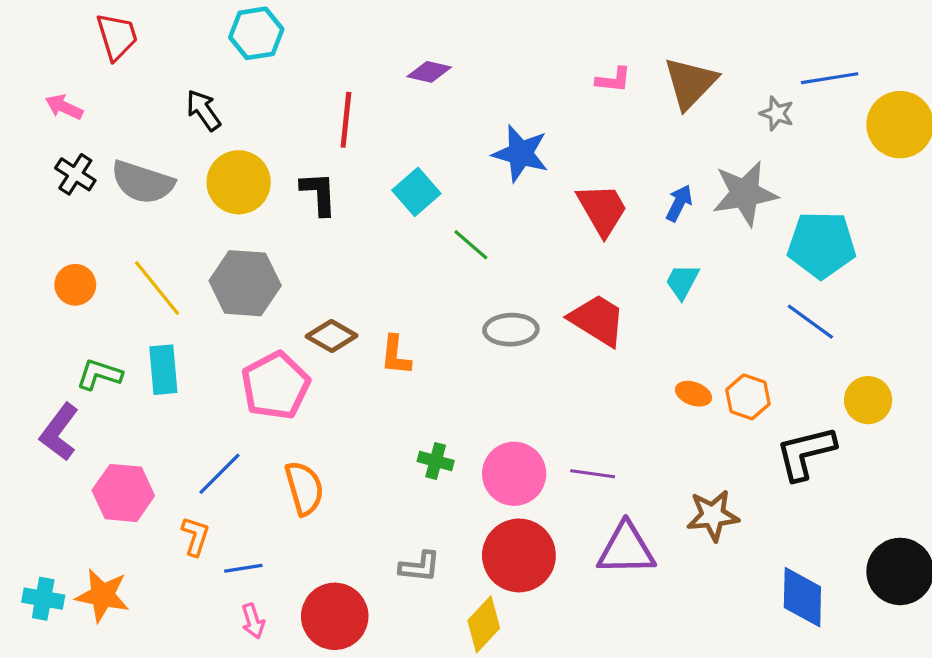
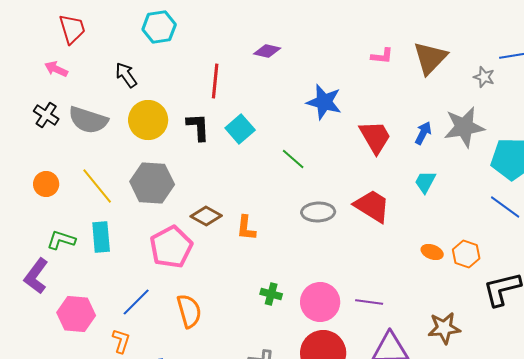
pink arrow: (64, 107) -> (56, 69), moved
cyan square: (416, 192) -> (240, 129), moved

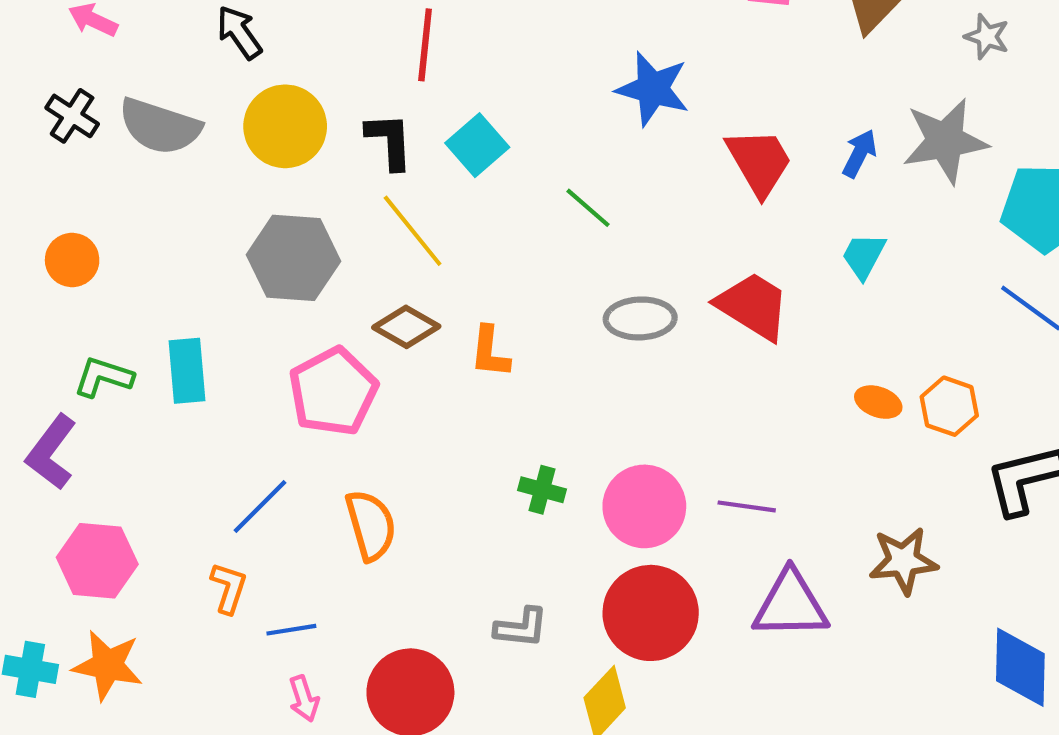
yellow line: (97, 186) -> (413, 231), moved
pink hexagon: (76, 314) -> (97, 561), moved

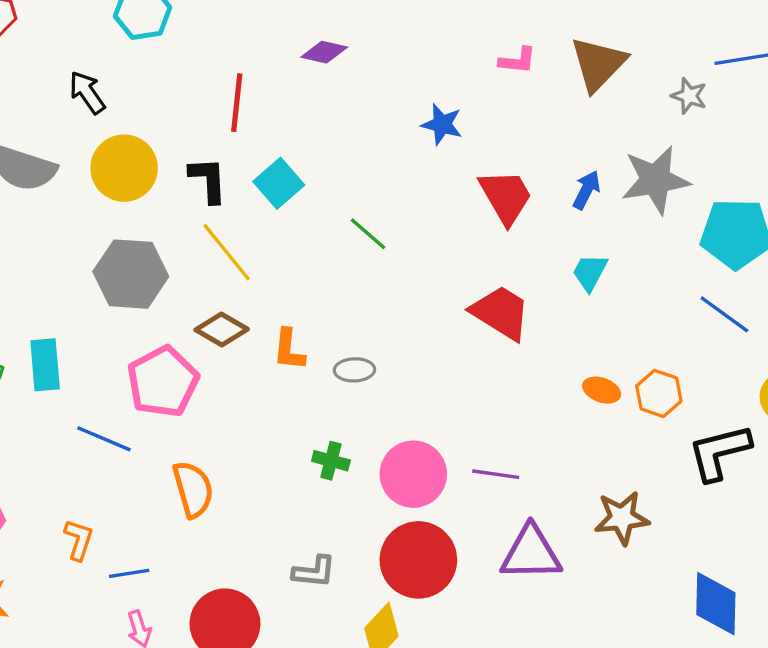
blue star: (653, 89) -> (442, 124), moved, size x0.7
gray ellipse: (640, 318) -> (354, 370), moved, size x0.7
blue line: (260, 506) -> (104, 439), moved, turned 68

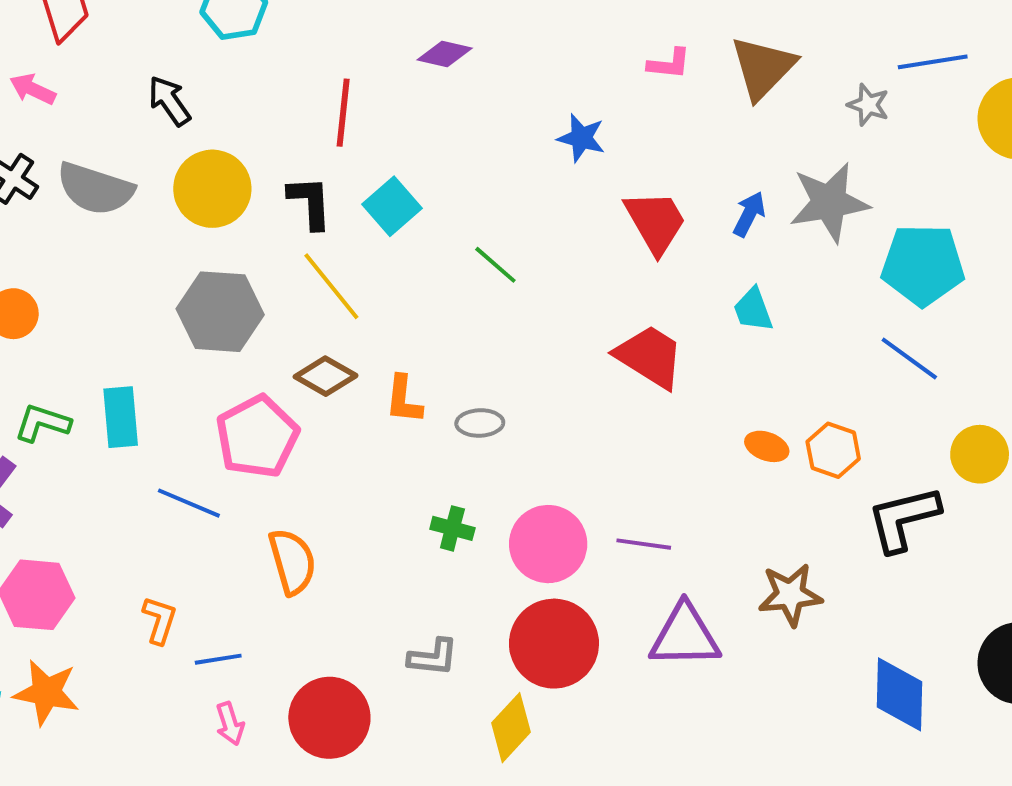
cyan trapezoid: (590, 272) -> (753, 310), turned -48

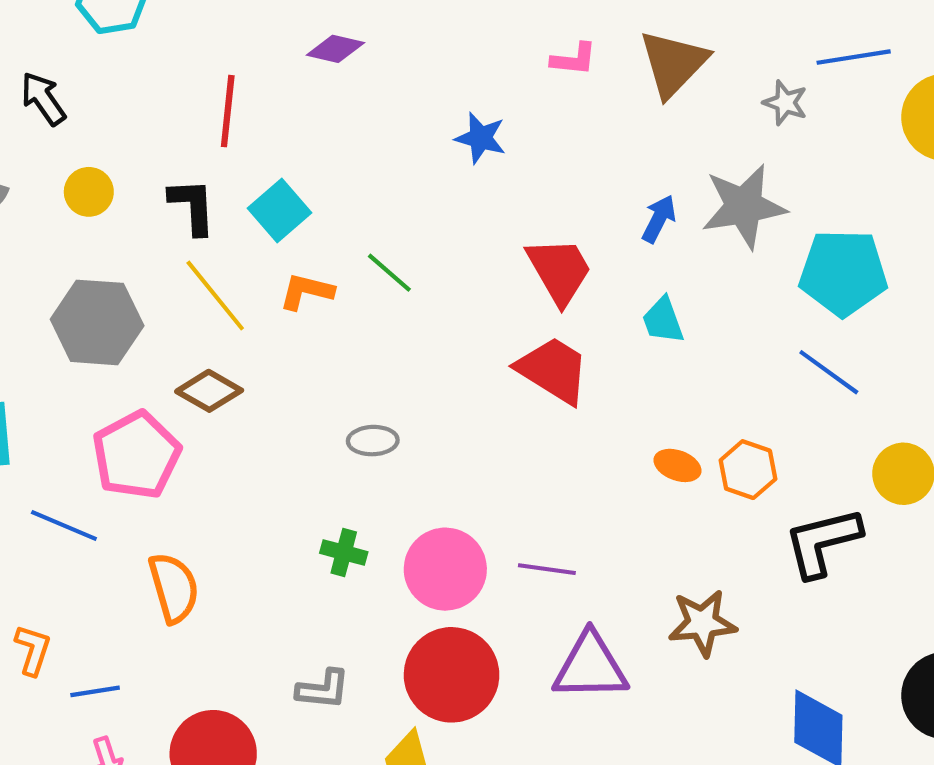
yellow circle: (212, 189) -> (89, 192), size x0.6
red trapezoid: (655, 222) -> (559, 271), moved
orange L-shape: (404, 400) -> (306, 291), moved, turned 98

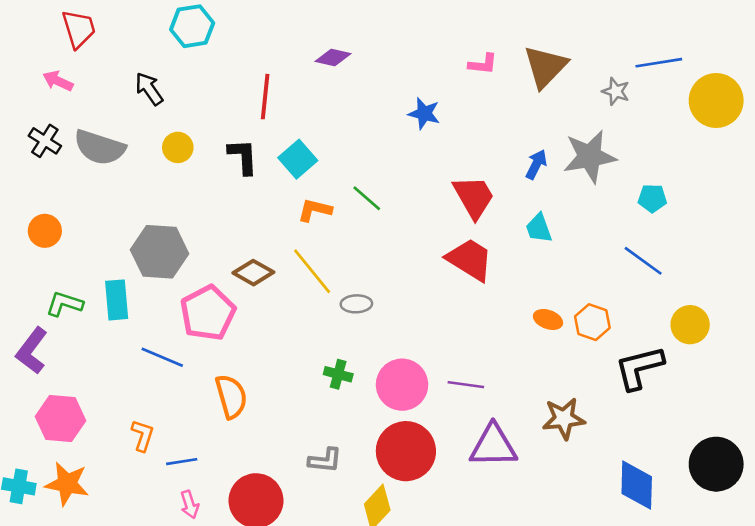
cyan pentagon: (843, 273) -> (652, 198), size x0.5
yellow line: (215, 295) -> (312, 271), moved
gray hexagon: (97, 322) -> (160, 252), moved

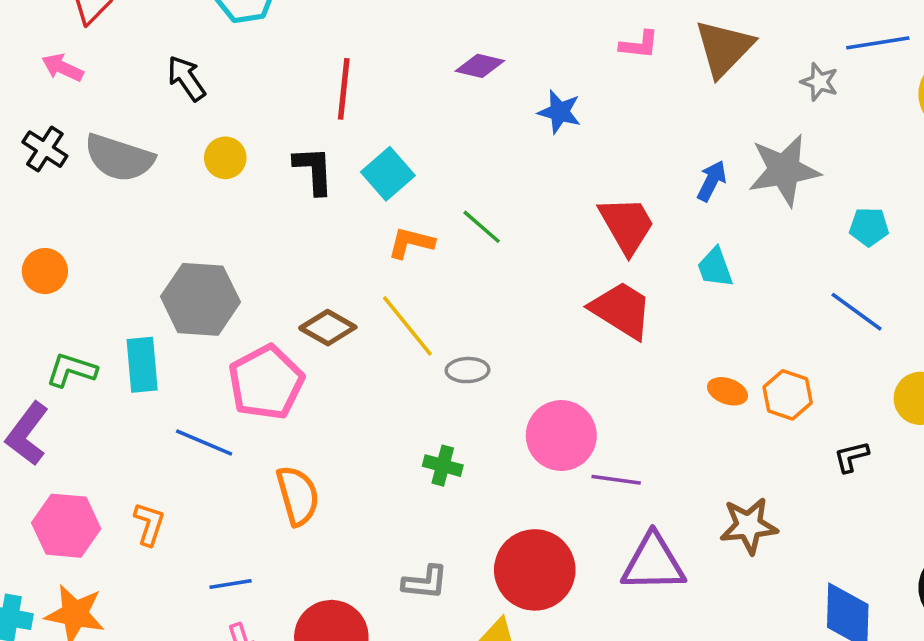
purple diamond: (333, 57) -> (480, 66), moved
black L-shape: (639, 368) -> (851, 457), size x0.5
pink circle: (402, 385) -> (561, 436), moved
orange L-shape: (143, 435) -> (149, 524), moved

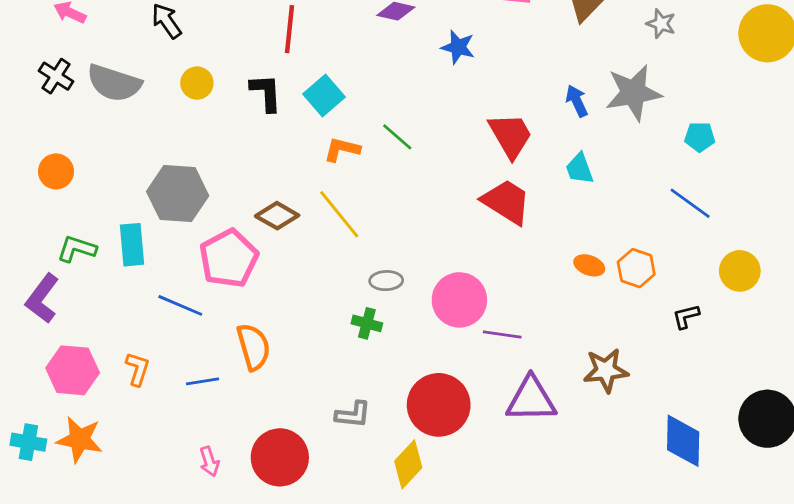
blue arrow: (712, 181) -> (577, 101), turned -52
gray ellipse: (468, 370) -> (386, 281), moved
blue line: (231, 584) -> (202, 381), moved

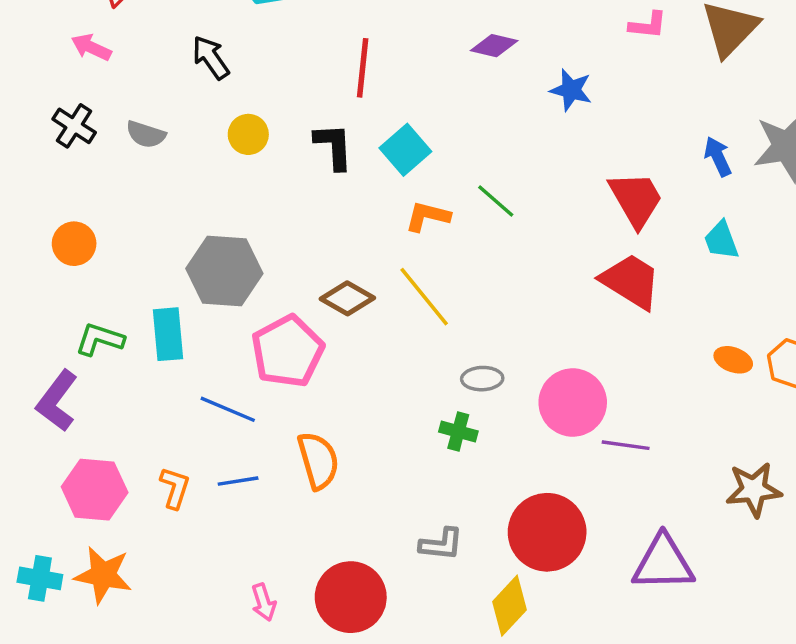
gray semicircle: (114, 83) -> (146, 134), size x0.6
blue line: (202, 381) -> (238, 481), moved
purple triangle: (531, 399) -> (663, 563), moved

